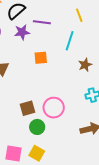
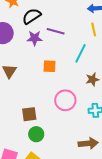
pink circle: (54, 108) -> (65, 100), moved

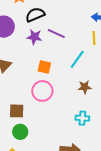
pink circle: (65, 100) -> (42, 91), moved

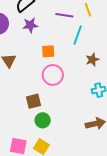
purple line: (56, 34) -> (64, 15), moved

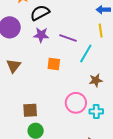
purple line: (64, 15) -> (68, 38), moved
pink circle: (53, 75) -> (76, 103), moved

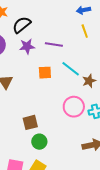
cyan line: (86, 53) -> (71, 69), moved, turned -72

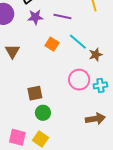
orange square: (45, 73) -> (52, 44), turned 32

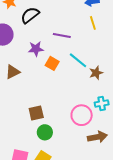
purple star: (35, 17) -> (36, 49), moved
brown triangle: (12, 51) -> (13, 72), turned 35
pink circle: (79, 80) -> (82, 115), moved

